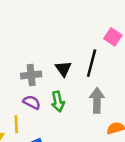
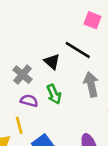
black line: (92, 63) -> (78, 50), turned -60
gray cross: (31, 75) -> (23, 75), turned -30

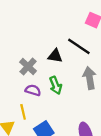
black triangle: (52, 62) -> (55, 56), turned -35

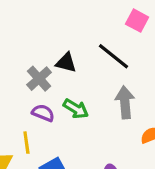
black triangle: (55, 56) -> (66, 63), moved
green arrow: (56, 85) -> (76, 109), turned -42

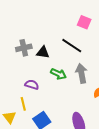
gray cross: (39, 79) -> (24, 48), moved, turned 35
green arrow: (76, 109) -> (58, 74), moved

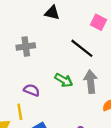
black triangle: (43, 52) -> (52, 13), moved

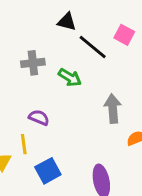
black line: (82, 48) -> (93, 47), moved
green arrow: (64, 80) -> (70, 77), moved

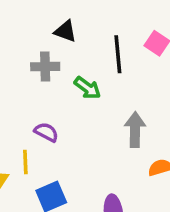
black triangle: (67, 22) -> (65, 31), moved
black line: (93, 47) -> (118, 54), turned 40

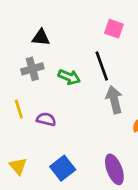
black line: (118, 54) -> (102, 66), moved
yellow line: (25, 162) -> (19, 109), moved

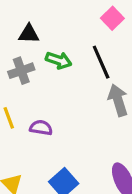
pink square: (114, 29) -> (112, 18), turned 30
green arrow: (69, 77) -> (59, 60), moved

